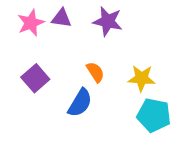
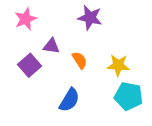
purple triangle: (61, 18) -> (51, 46), moved
blue semicircle: (80, 103) -> (69, 100), moved

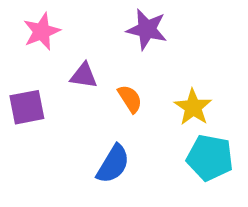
purple square: (29, 65) -> (27, 107), moved, turned 30
yellow star: (118, 65) -> (193, 107), turned 30

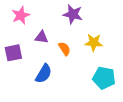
yellow star: (193, 107) -> (94, 42), moved, turned -30
blue semicircle: (113, 164) -> (44, 74), moved

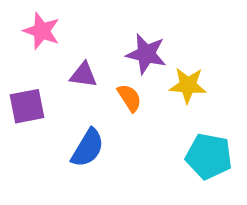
purple star: (73, 14) -> (146, 54), moved
pink star: (21, 15) -> (42, 31), turned -30

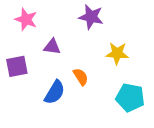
purple star: (146, 54) -> (91, 17), moved
orange semicircle: (129, 98) -> (81, 77), moved

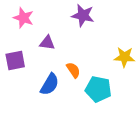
yellow star: (117, 53) -> (124, 57), moved
cyan pentagon: (130, 98) -> (98, 89), moved

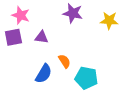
yellow star: (124, 57) -> (109, 21), moved
purple square: (15, 61) -> (13, 37), moved

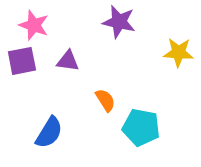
yellow star: (109, 21) -> (179, 52), moved
blue semicircle: (44, 74) -> (49, 132), moved

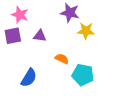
yellow star: (179, 52) -> (86, 31), moved
orange semicircle: (105, 100) -> (62, 59), turned -32

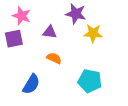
purple triangle: (40, 36) -> (50, 32), moved
orange semicircle: (62, 59) -> (54, 58), moved

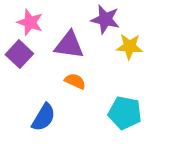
purple triangle: (50, 32) -> (69, 45), size x1.5
purple square: (14, 39) -> (19, 54), turned -36

